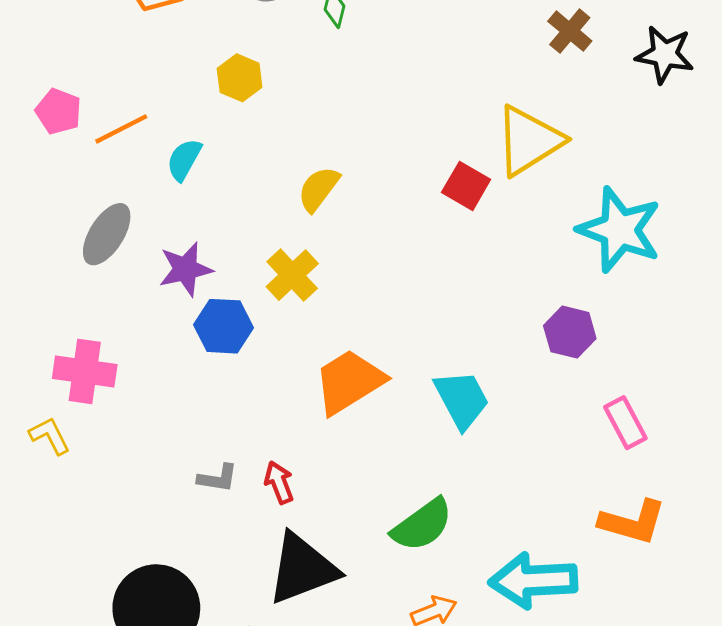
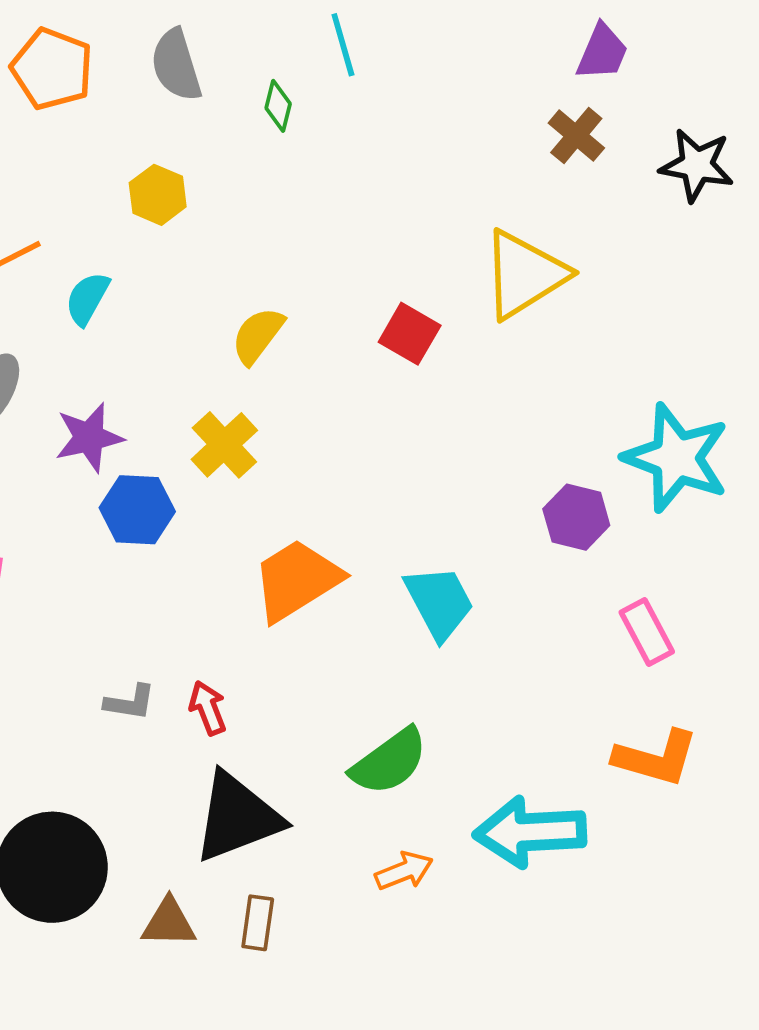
red square: (466, 186) -> (410, 334), moved
cyan star: (619, 230) -> (676, 458), moved

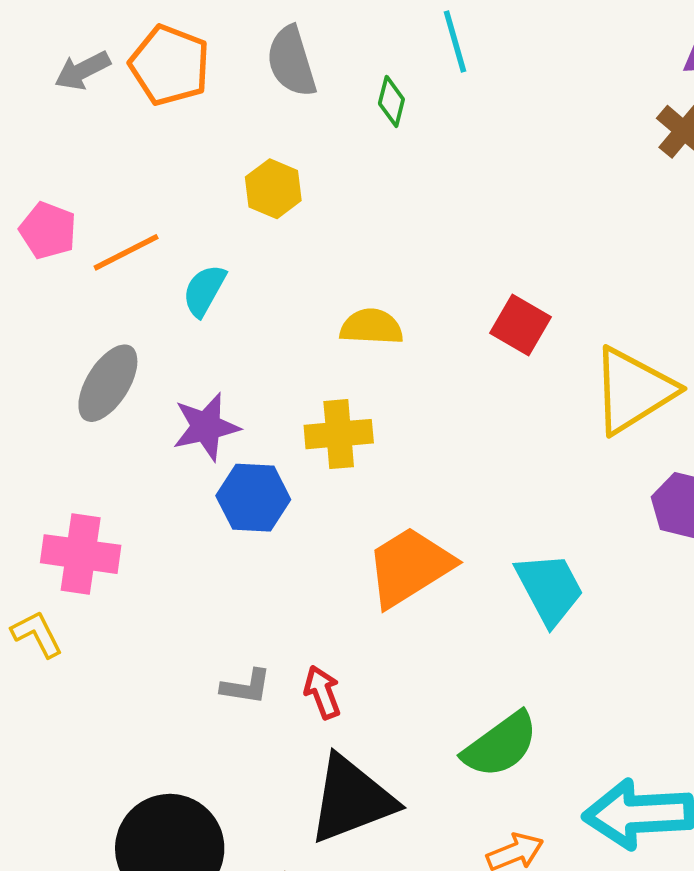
yellow triangle: (524, 274) -> (633, 390), moved
yellow semicircle: (258, 336) -> (371, 327), turned 56
yellow cross: (224, 445) -> (339, 434), turned 38

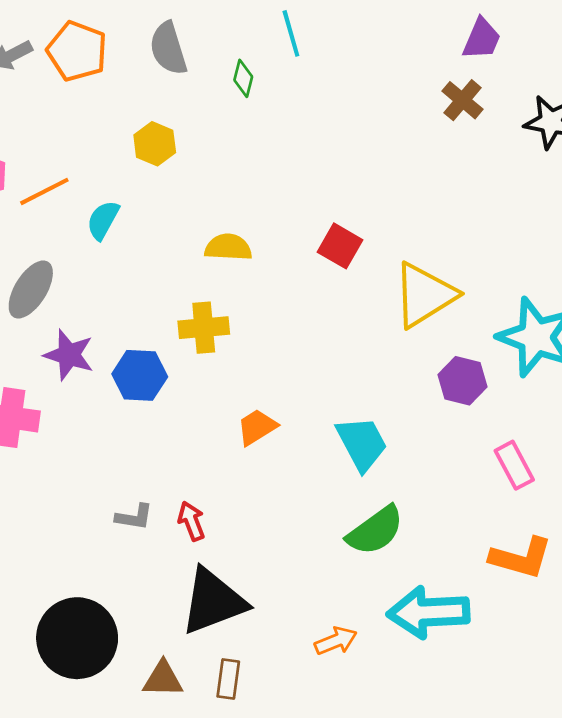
purple star: (206, 427) -> (69, 355), moved, turned 30
orange trapezoid: (410, 567) -> (257, 427), size x0.6
green semicircle: (500, 745) -> (375, 531), moved

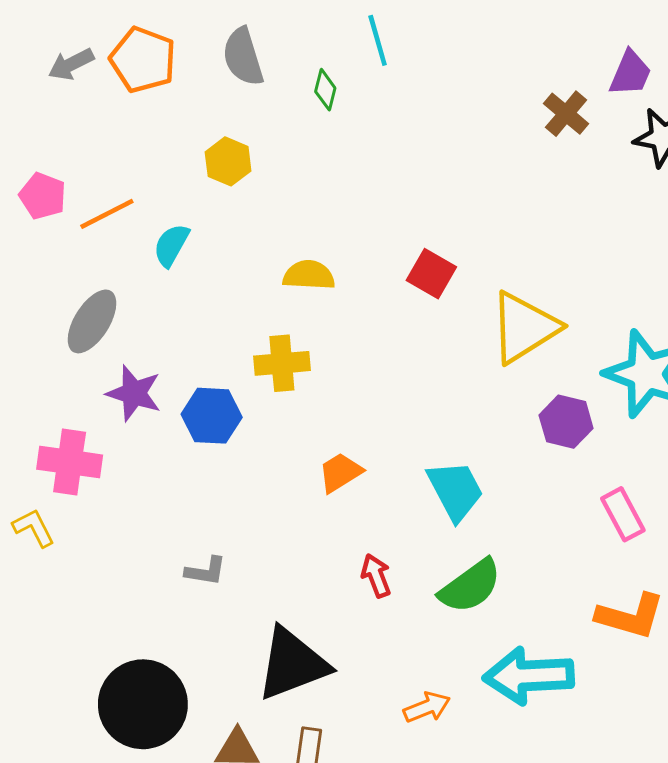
purple trapezoid: (482, 39) -> (630, 73), moved
red arrow: (191, 521) -> (376, 576), moved

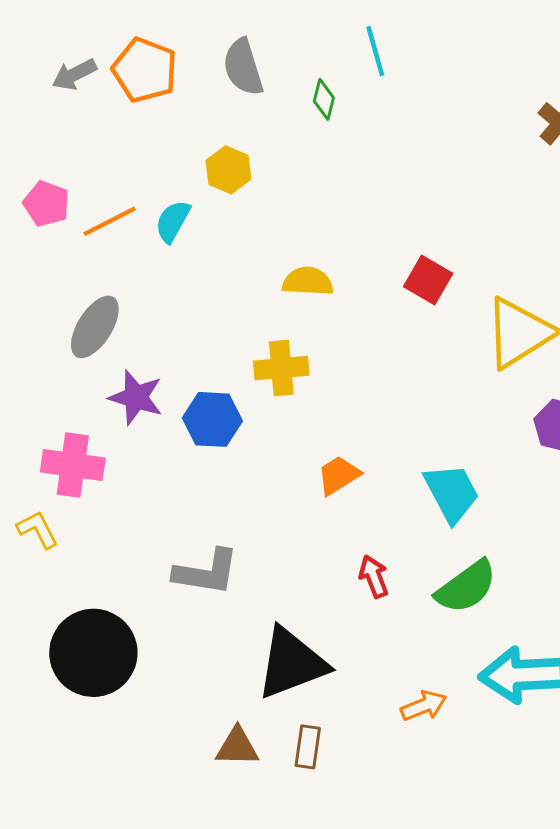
cyan semicircle: (171, 245) -> (173, 221), moved
gray L-shape: (206, 571) -> (206, 572), size x1.6
black circle: (143, 704) -> (93, 653), moved

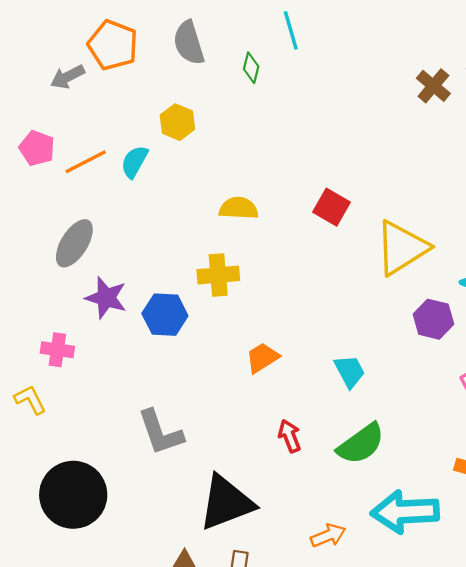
gray arrow: (74, 74) -> (68, 77), moved
pink cross: (73, 465) -> (57, 350), size x0.7
cyan trapezoid: (452, 493) -> (350, 371), size x0.7
gray L-shape: (206, 572) -> (160, 432), turned 62

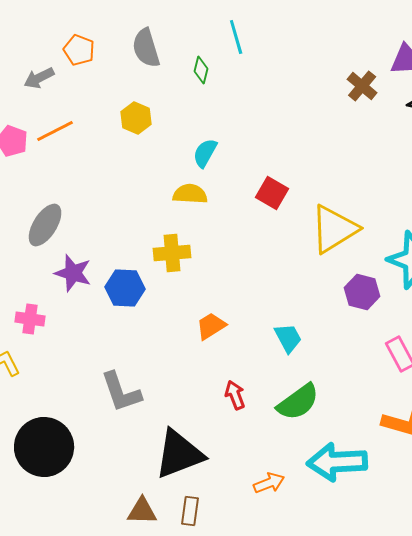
orange pentagon: (113, 45) -> (79, 50), size x0.7
orange line: (86, 162) -> (55, 131), moved
cyan semicircle: (134, 162) -> (205, 153), moved

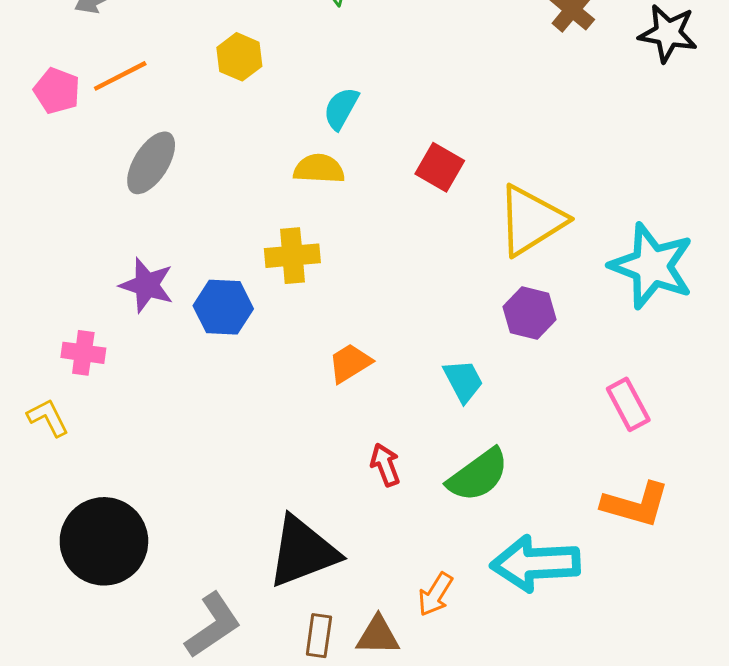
gray ellipse: (45, 225) -> (151, 163), moved
purple hexagon: (362, 292) -> (530, 313), moved
gray L-shape: (121, 392) -> (213, 625), moved, turned -105
orange arrow: (269, 483) -> (435, 594), turned 144
brown triangle: (142, 511) -> (378, 636), moved

